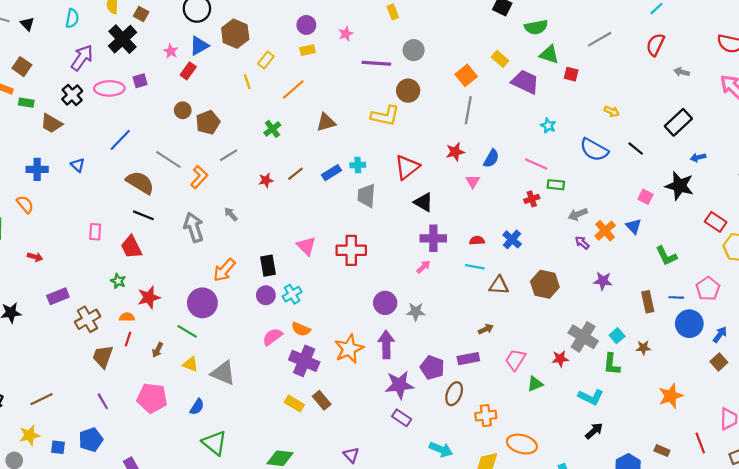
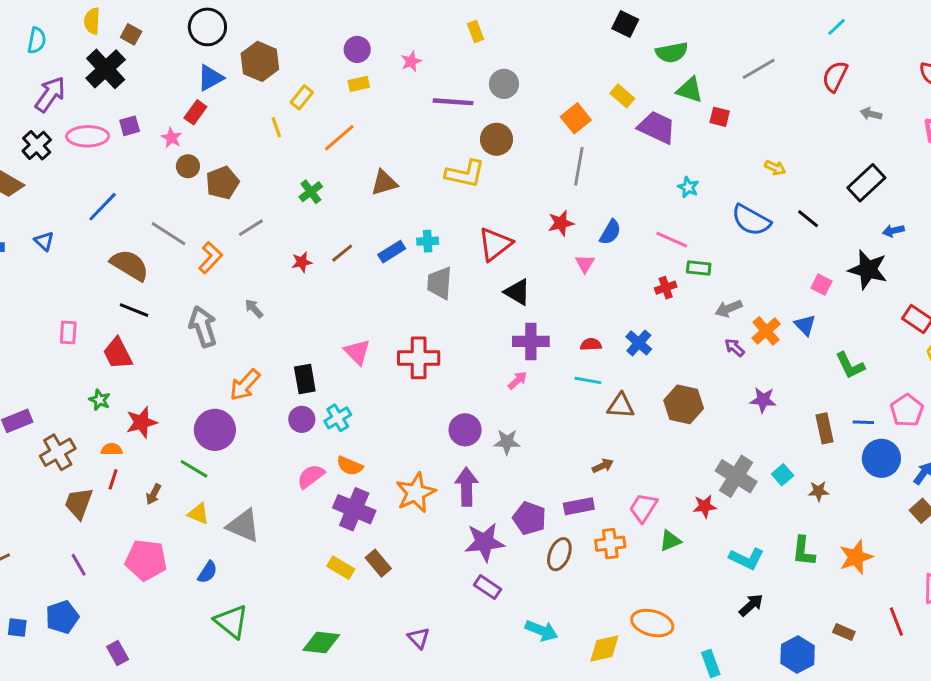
pink star: (171, 51) -> (171, 138), moved
green L-shape: (612, 364) -> (804, 551), moved
orange cross: (486, 416) -> (610, 544), moved

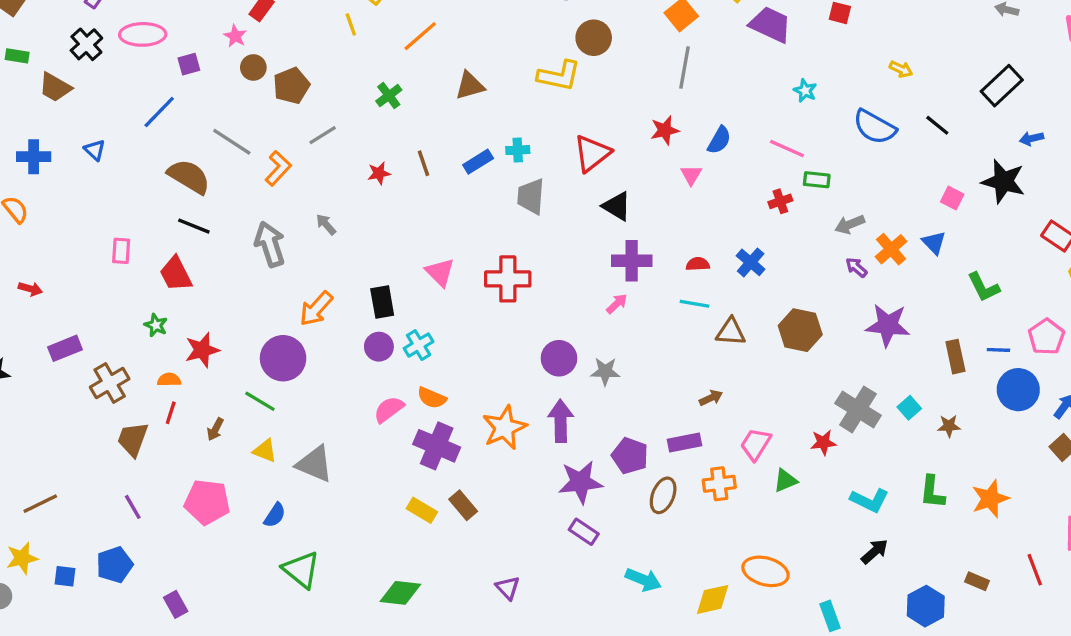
purple square: (130, 126) -> (189, 64), moved
brown line: (342, 253) -> (424, 163), turned -70
purple star: (763, 400) -> (888, 325), size x1.5

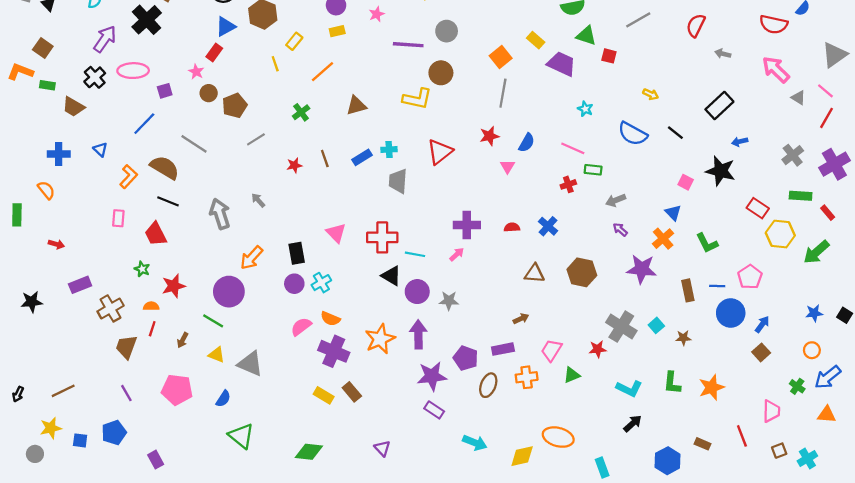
orange L-shape: (278, 168) -> (129, 177), moved
black triangle: (617, 206) -> (391, 276), moved
orange cross: (891, 249) -> (663, 239), moved
cyan line: (694, 304) -> (415, 254), moved

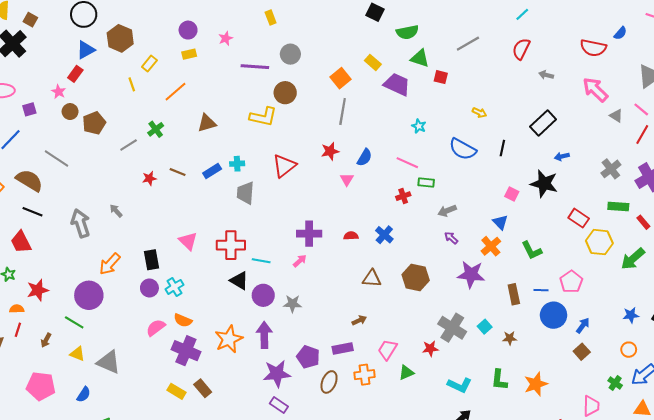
black line: (675, 133) -> (502, 148), turned 63
gray line: (256, 139) -> (129, 145), moved
brown line: (325, 159) -> (178, 172), turned -49

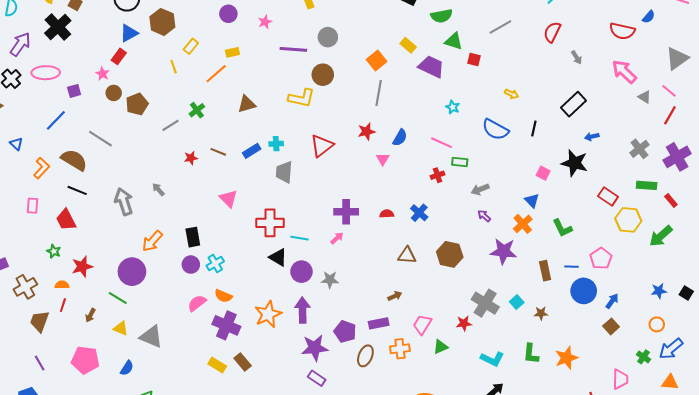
yellow rectangle: (189, 54) -> (232, 52), moved
gray arrow: (546, 75) -> (577, 57), turned -136
pink triangle: (188, 241) -> (228, 199), moved

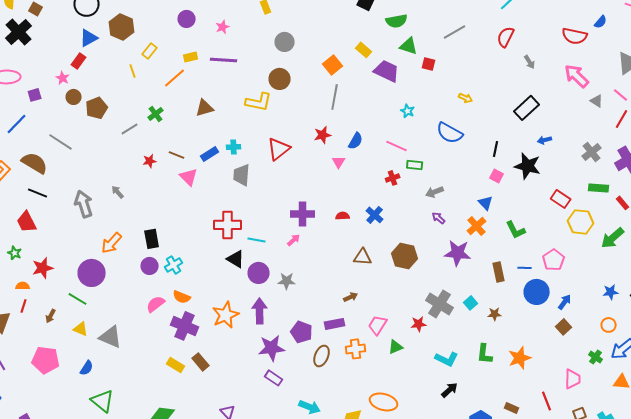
purple line: (293, 49) -> (224, 60), moved
black line: (534, 128) -> (496, 149), moved
pink triangle: (228, 199) -> (189, 177), moved

